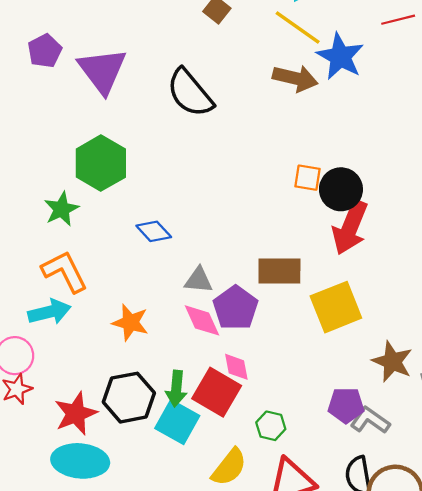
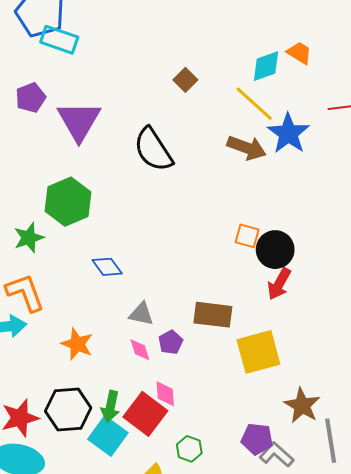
red arrow: (350, 227) -> (279, 284), size x0.7
purple pentagon: (235, 308) -> (171, 342), size x0.6
pink diamond: (202, 320) -> (140, 350), size x0.7

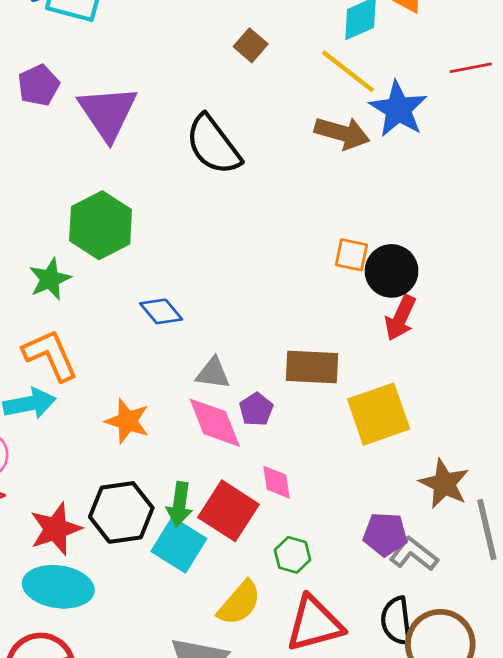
pink diamond: (140, 350) -> (215, 423), size x1.8
pink diamond: (165, 394) -> (276, 482), moved

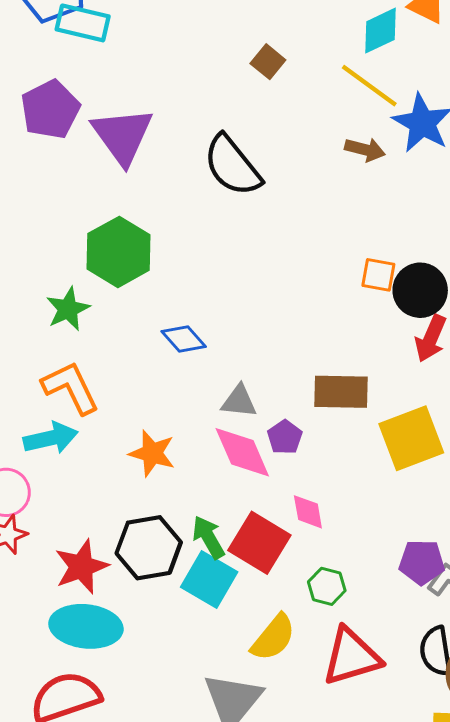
purple pentagon: (39, 85) -> (50, 109), size x1.4
brown arrow: (342, 133) -> (365, 149), size x0.7
green arrow: (179, 504) -> (209, 537), turned 144

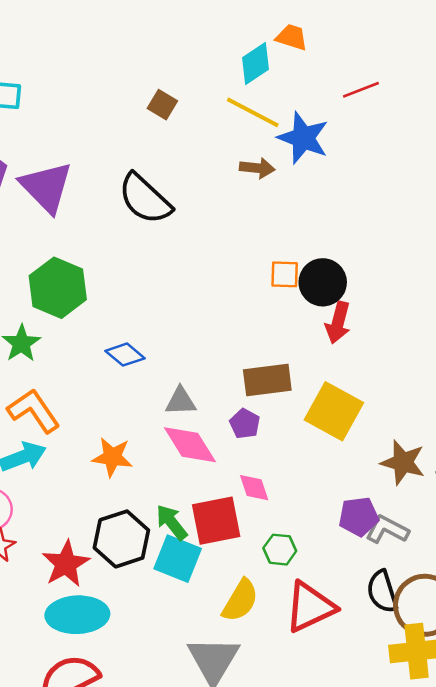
purple pentagon: (285, 437) -> (245, 424), moved
yellow square: (411, 438) -> (334, 411), turned -32
red square: (259, 543) -> (216, 521), turned -34

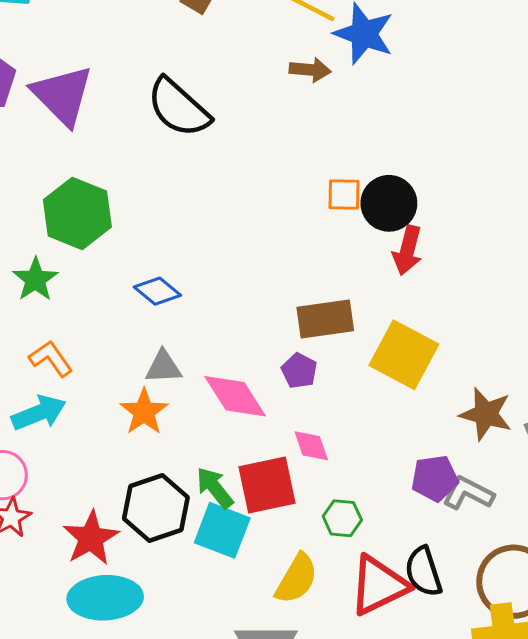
gray triangle: (181, 401) -> (163, 367), moved
orange L-shape: (34, 411) -> (51, 359), size x0.7
orange star: (112, 457) -> (144, 412), turned 30
black semicircle: (382, 592) -> (423, 572), moved

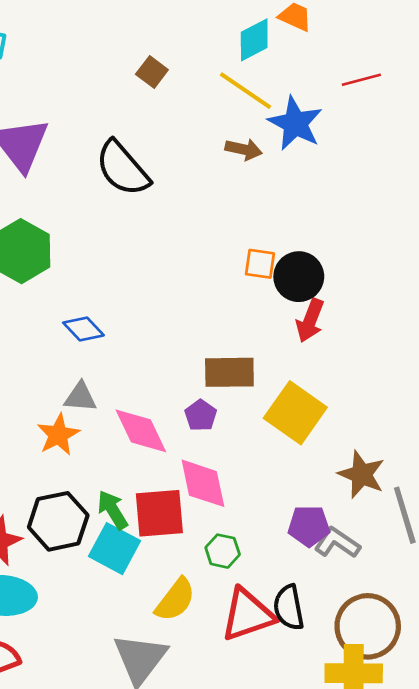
pink diamond: (311, 446) -> (203, 483), size x1.6

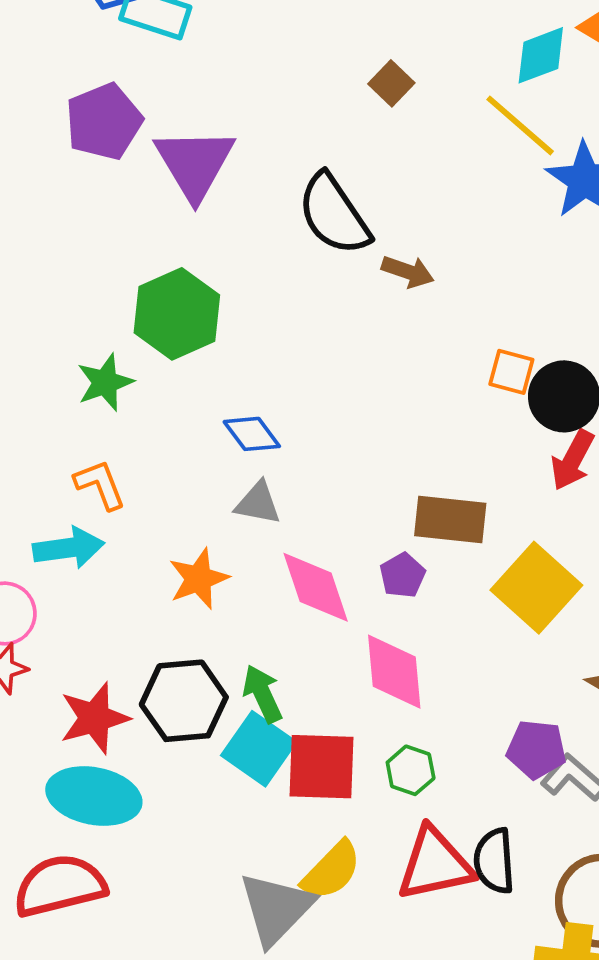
brown arrow: (244, 149) -> (408, 272), moved
gray triangle: (80, 397) -> (258, 503), moved
red square: (159, 513) -> (321, 767), moved
yellow semicircle: (175, 600) -> (332, 870), moved

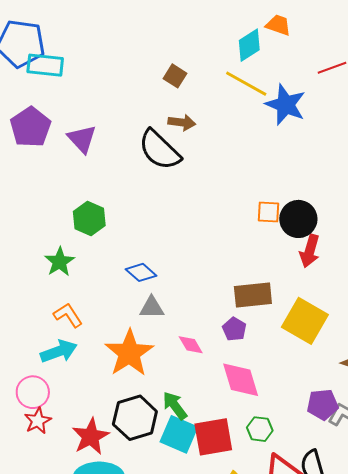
purple triangle: (195, 164) -> (82, 139), size x0.7
brown arrow: (408, 272) -> (182, 122), moved
green hexagon: (177, 314) -> (89, 218), size x0.7
orange star: (199, 579) -> (129, 353), size x1.5
pink diamond: (316, 587) -> (191, 345), size x0.6

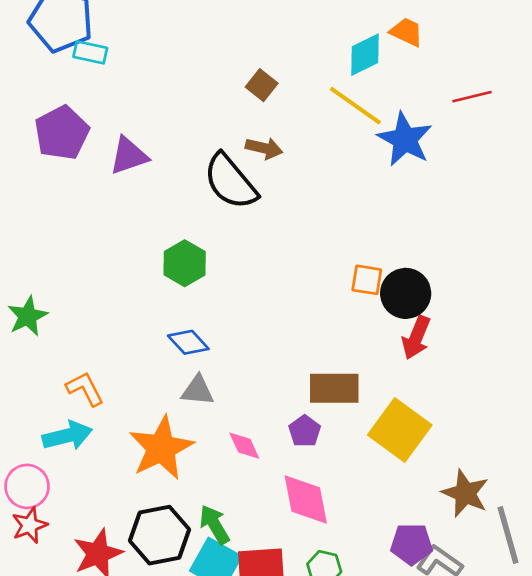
cyan rectangle: (45, 65) -> (90, 52), size x0.7
purple triangle: (82, 139) -> (129, 156), turned 48
green hexagon: (89, 218) -> (185, 263), moved
green star: (59, 262) -> (28, 316), moved

